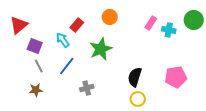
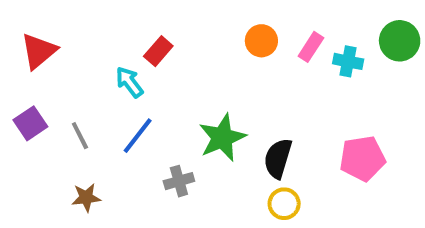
orange circle: (110, 17) -> (261, 41), moved
purple square: (35, 46) -> (30, 123), moved, turned 35
green star: (101, 49) -> (222, 138), moved
brown star: (36, 90) -> (86, 198), moved

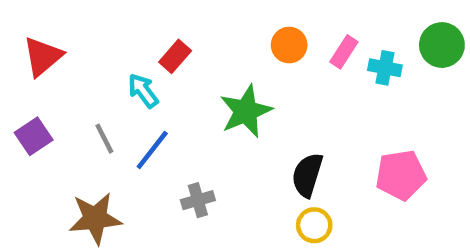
gray line: (80, 136) -> (104, 139), moved
green star: (222, 138) -> (246, 111), moved
brown star: (86, 198) -> (95, 218), size x1.6

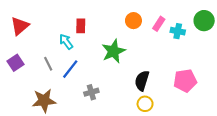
red rectangle: (175, 56) -> (81, 26), turned -40

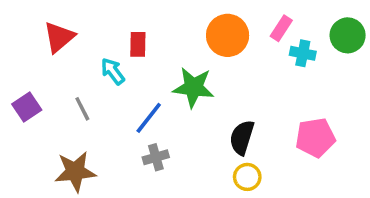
orange circle: (133, 21) -> (228, 35), size x1.5
pink rectangle: (159, 24) -> (281, 28), moved
red triangle: (20, 26) -> (59, 37), moved
green star: (113, 51) -> (193, 87), turned 30
blue line: (70, 69) -> (149, 118), moved

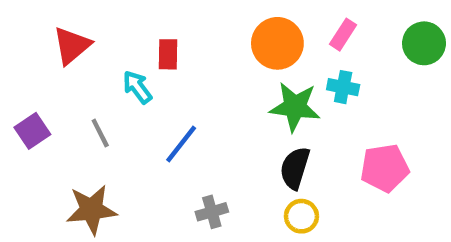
cyan cross: (303, 53) -> (343, 87), moved
green star: (193, 87) -> (295, 107), moved
gray cross: (156, 157) -> (212, 212), moved

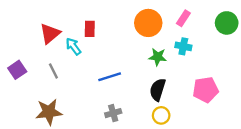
red triangle: (72, 46) -> (50, 33), moved
green star: (295, 107) -> (158, 57), size x0.7
blue line: (181, 144) -> (110, 77), moved, turned 35

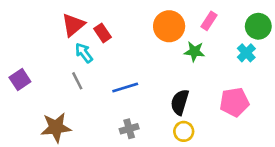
red rectangle: (90, 29) -> (103, 33), turned -35
red triangle: (50, 33) -> (73, 25), moved
cyan cross: (183, 46) -> (246, 53), moved, turned 35
green star: (158, 57) -> (194, 52), moved
gray line: (53, 71) -> (77, 81), moved

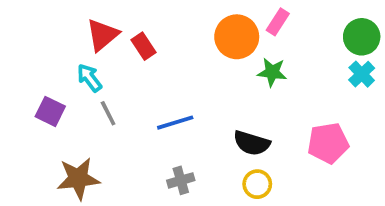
pink rectangle: (209, 21) -> (278, 22), moved
cyan arrow: (84, 53) -> (89, 78), moved
cyan cross: (246, 53) -> (362, 74), moved
purple square: (20, 79) -> (50, 111), moved, turned -30
black semicircle: (180, 102) -> (252, 143), turned -90

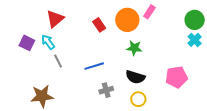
red rectangle: (143, 46) -> (99, 25), moved
green star: (272, 72) -> (134, 48), moved
purple square: (50, 111) -> (27, 43), moved
gray cross: (181, 180) -> (106, 90), moved

